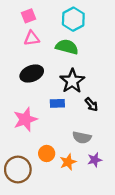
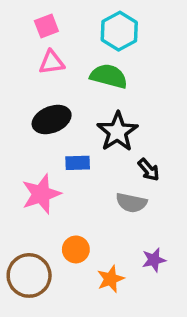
blue rectangle: (57, 103) -> (78, 163), moved
gray semicircle: (82, 137) -> (131, 203), moved
orange star: (68, 162) -> (111, 279), moved

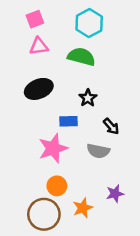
black star: (117, 132) -> (88, 98), size x0.6
blue rectangle: (78, 163) -> (68, 121), moved
pink star: (41, 194) -> (53, 148), moved
brown circle: (29, 275) -> (44, 214), moved

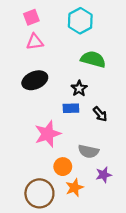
green semicircle: (81, 57) -> (93, 59), moved
blue rectangle: (68, 121) -> (71, 108), moved
gray semicircle: (98, 151) -> (88, 151), moved
orange circle: (57, 186) -> (63, 167), moved

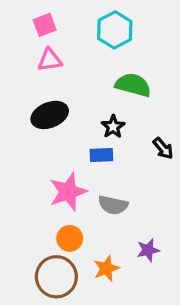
black arrow: (100, 114) -> (163, 148), moved
gray semicircle: (88, 151) -> (113, 205), moved
orange circle: (63, 167) -> (70, 238), moved

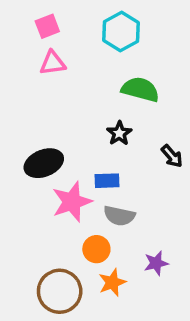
black ellipse: (50, 115) -> (44, 163), moved
blue rectangle: (101, 155) -> (107, 181), moved
orange circle: (70, 238) -> (96, 249), moved

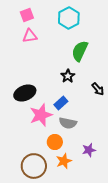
green semicircle: (140, 89) -> (80, 51), turned -80
blue rectangle: (107, 181) -> (61, 103), turned -40

